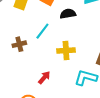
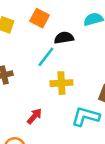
cyan line: (42, 31) -> (46, 57), moved

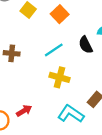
black semicircle: (64, 38) -> (86, 45), moved, turned -126
red arrow: (34, 116) -> (24, 111), moved

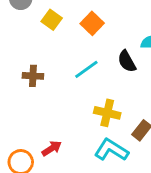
yellow cross: (59, 77) -> (107, 113), moved

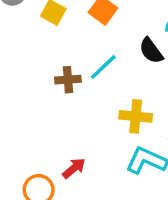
brown cross: (33, 76) -> (68, 80), moved

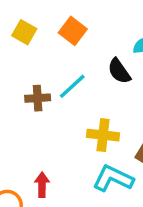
red arrow: (74, 168) -> (42, 185), turned -50

